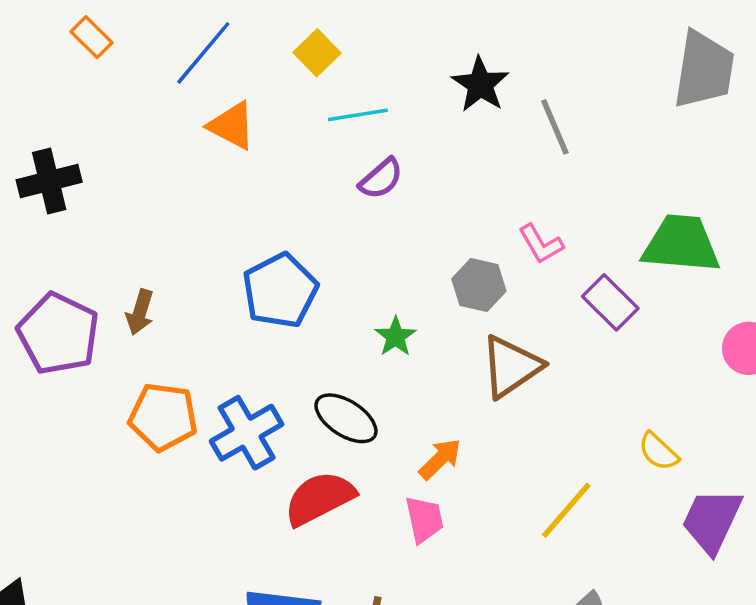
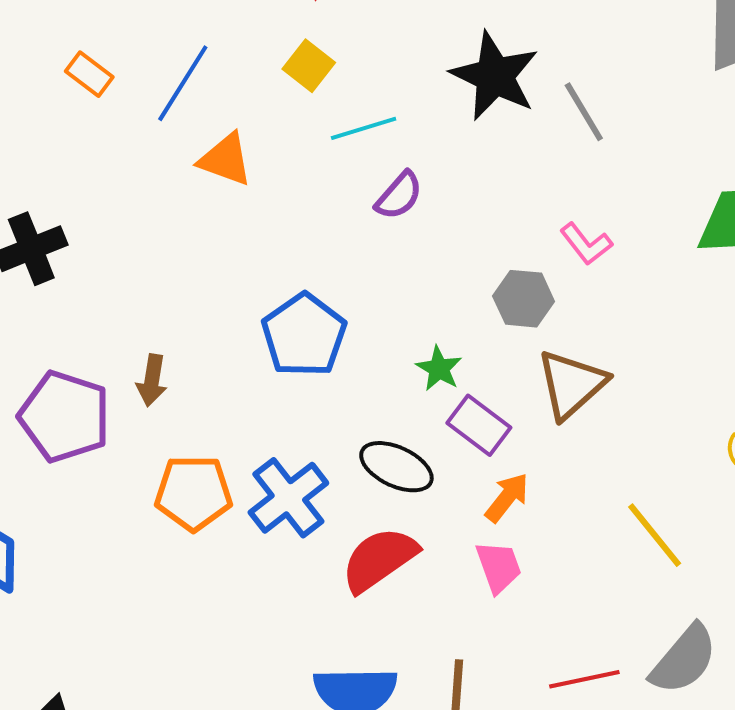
orange rectangle: (91, 37) -> (89, 74), moved
black star: (480, 84) -> (495, 76), size x1.4
purple rectangle: (610, 302) -> (479, 425), moved
yellow line: (566, 510) -> (655, 535), turned -72

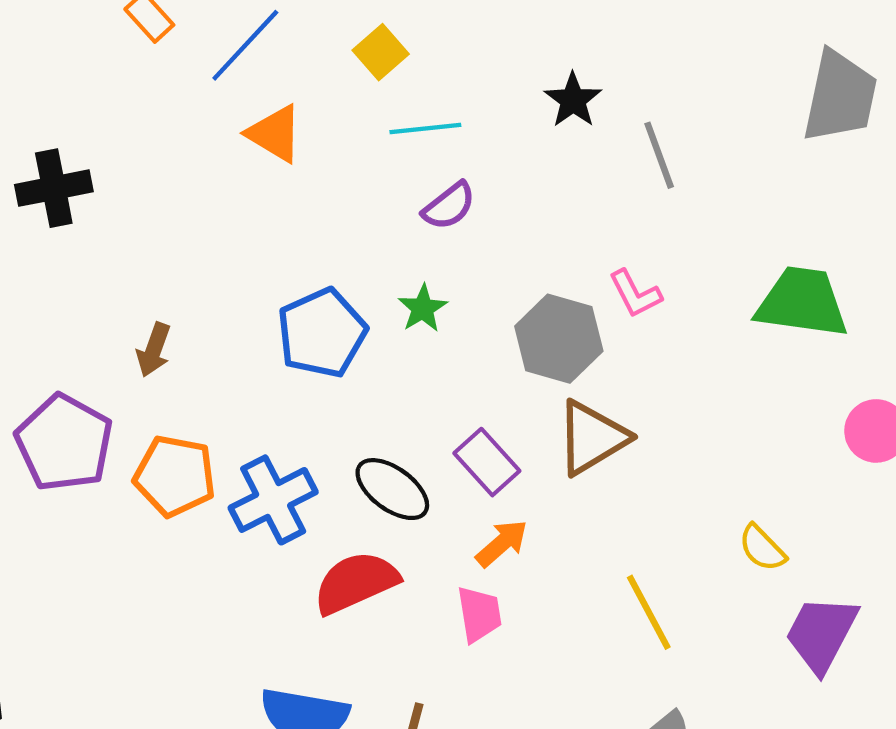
black star: (495, 76) -> (573, 100), size x0.6
gray hexagon: (524, 299) -> (559, 339), size x1.4
green star: (439, 369) -> (423, 308), moved
purple pentagon: (65, 417) -> (64, 443), moved

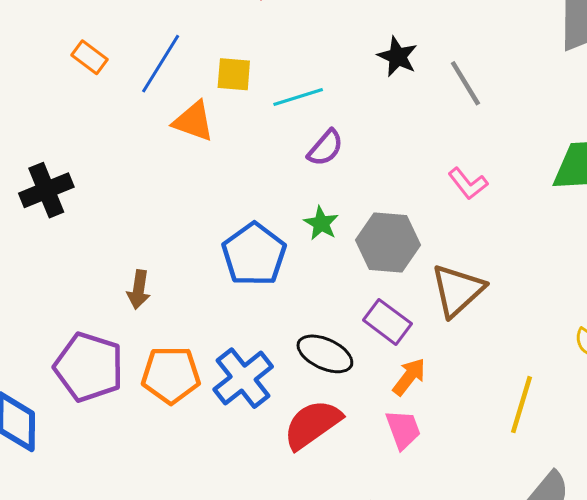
yellow square: (381, 52) -> (234, 74), moved, turned -33
gray hexagon: (559, 339) -> (388, 242), moved
yellow line: (649, 612) -> (521, 405), turned 56

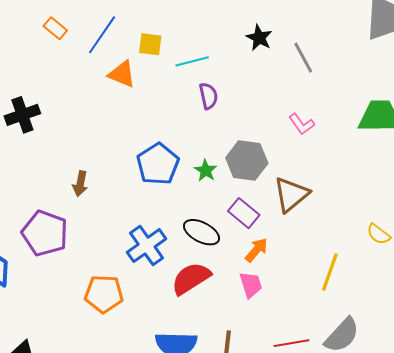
purple semicircle: (325, 148) -> (208, 96), turned -56
green star: (321, 223) -> (206, 171), moved
orange pentagon: (171, 375) -> (104, 294), moved

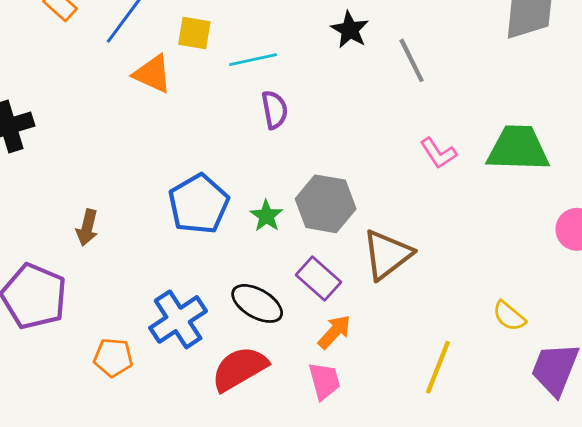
pink L-shape: (302, 124) -> (438, 153), moved
orange pentagon: (104, 294) -> (113, 357), moved, size x0.7

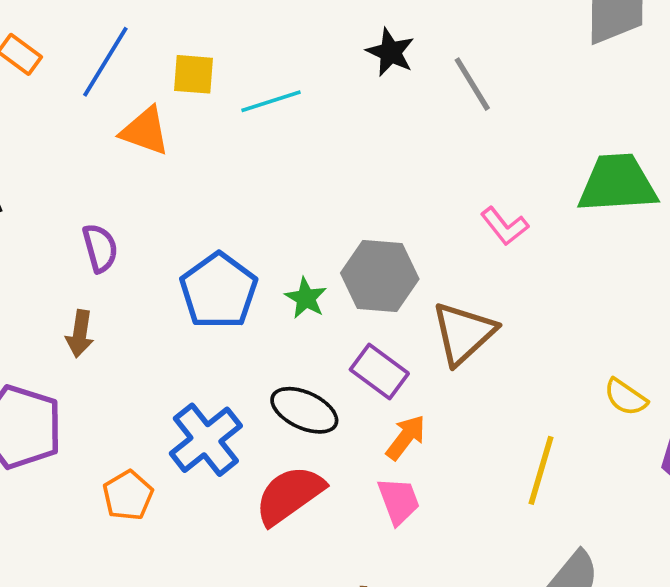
purple semicircle: (274, 110) -> (100, 248), moved
pink L-shape: (438, 153) -> (504, 226), moved
orange pentagon: (113, 357) -> (128, 495), turned -30

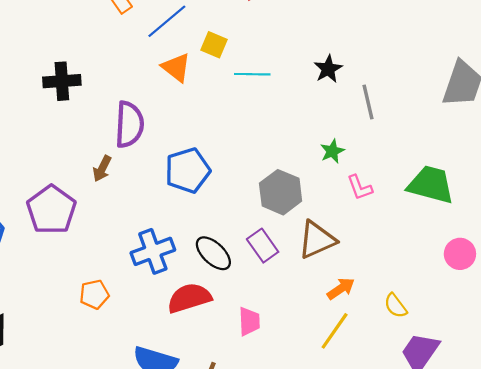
purple semicircle: (100, 248) -> (129, 124), size x1.6
green star: (306, 298) -> (332, 151), moved
orange arrow: (406, 437) -> (341, 289), moved
orange pentagon: (128, 495) -> (94, 294), moved

